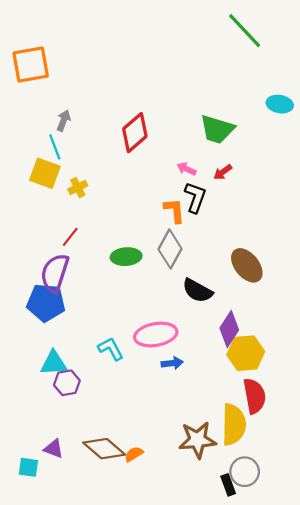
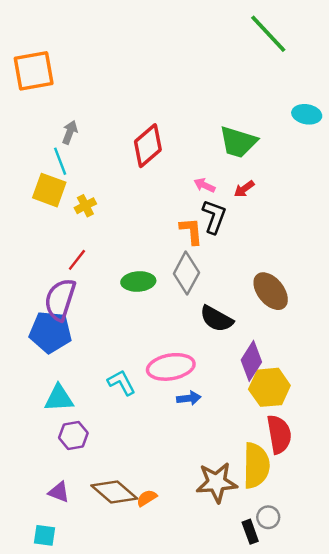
purple hexagon: (67, 383) -> (73, 435), moved
cyan square: (28, 467) -> (44, 535), moved
gray circle: (245, 472) -> (268, 517), size x0.7

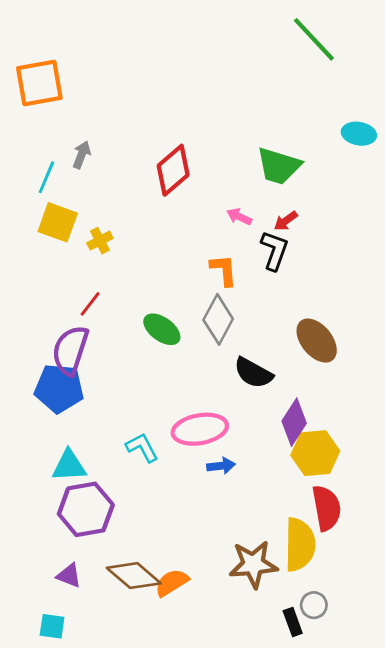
cyan line: (60, 161) -> (46, 177), moved, turned 44
black L-shape: (214, 217) -> (274, 250), moved
green ellipse: (138, 281) -> (162, 329), turned 40
purple hexagon: (73, 435) -> (86, 509), size x1.6
orange semicircle: (147, 498) -> (172, 583), size x1.4

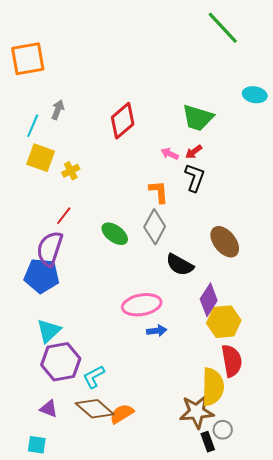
red arrow: (286, 221) -> (194, 152), moved
cyan L-shape: (142, 447) -> (94, 377), moved, turned -90
cyan triangle: (69, 466) -> (49, 331), turned -40
brown star: (253, 564) -> (197, 412), moved

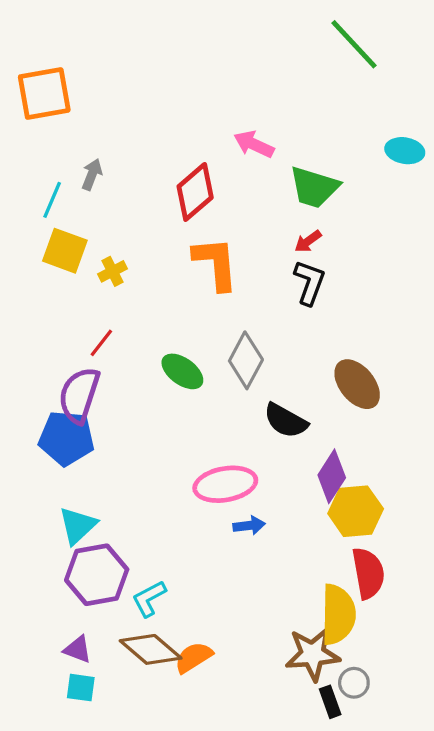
pink arrow: (170, 154) -> (254, 144), moved, size x1.4
orange L-shape: (159, 192) -> (216, 263), moved, size x1.5
cyan square: (37, 445) -> (81, 688), moved

